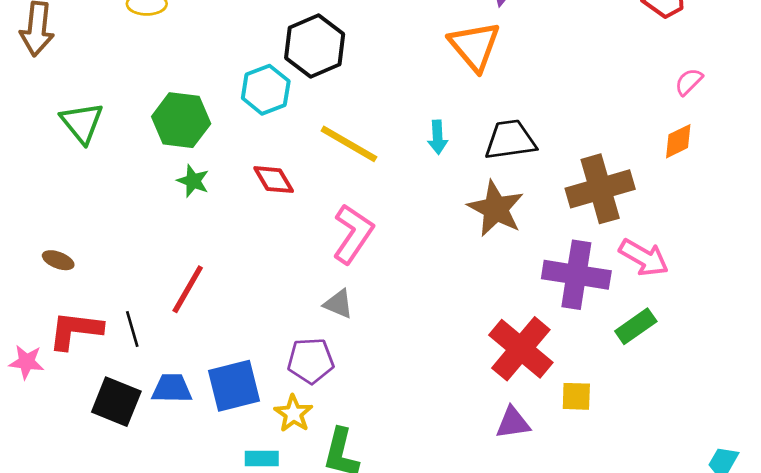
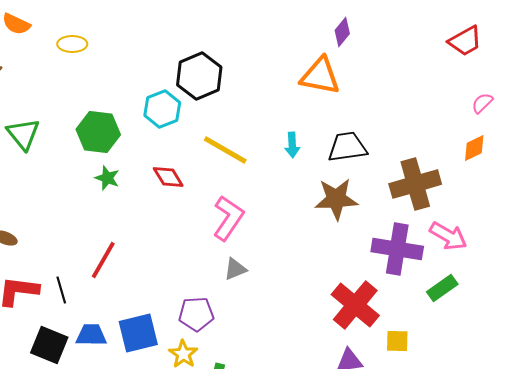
orange triangle: (475, 46) -> (320, 76), turned -39
brown star: (496, 209) -> (336, 199), turned -30
gray triangle: (338, 304) -> (235, 269), moved, turned -45

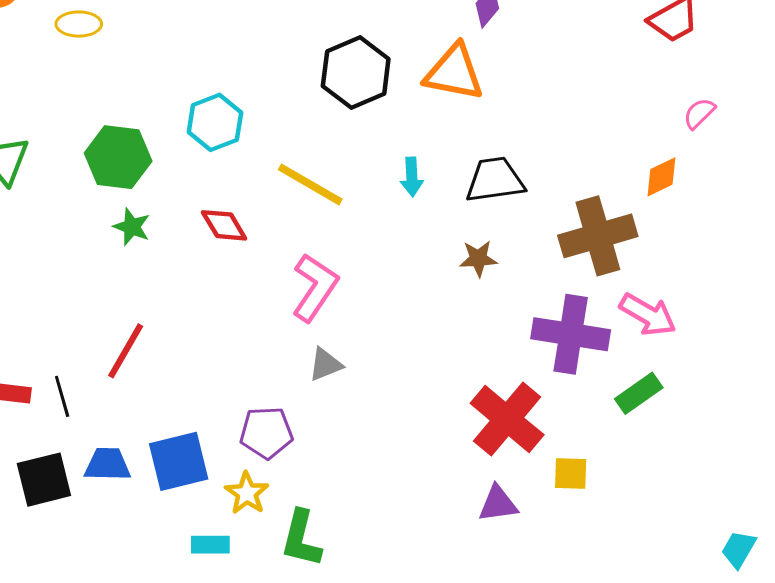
black hexagon: (199, 76) -> (356, 72), moved
orange diamond: (474, 148) -> (661, 177), moved
brown star: (336, 199) -> (478, 259), size x0.6
black square: (49, 345) -> (44, 480), turned -36

